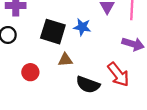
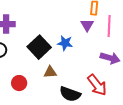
black square: (53, 32) -> (39, 47), turned 30

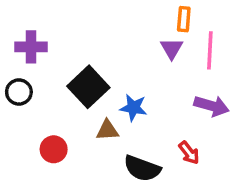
blue star: (65, 43) -> (133, 108), moved
red arrow: (97, 85) -> (189, 153), size x0.6

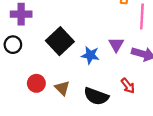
purple triangle: (172, 49) -> (116, 45), moved
brown triangle: (107, 130) -> (62, 88), moved, turned 49

